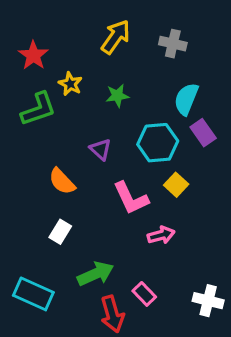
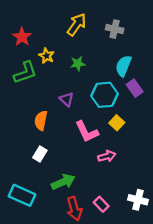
orange semicircle: (62, 181) -> (41, 121), turned 54
pink rectangle: (144, 294) -> (101, 204), moved

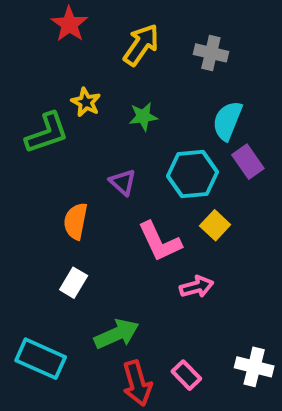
red star: (22, 37) -> (69, 24), moved

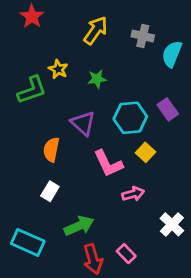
red star: (69, 24) -> (32, 17), moved
cyan semicircle: (227, 121) -> (172, 54), moved
purple triangle: (123, 182) -> (83, 123), size x1.4
white cross: (254, 367) -> (172, 224), moved, turned 30

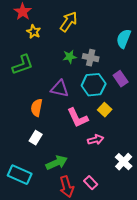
gray cross: (143, 36) -> (91, 58), moved
yellow star: (58, 69) -> (34, 32), moved
purple triangle: (83, 123) -> (60, 89), turned -30

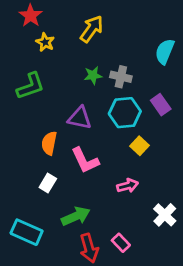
pink L-shape: (78, 118) -> (85, 160), moved

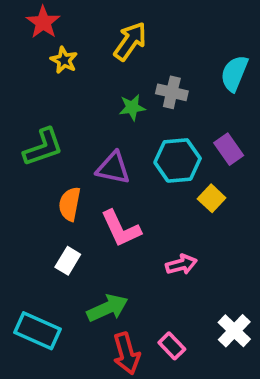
gray cross: (121, 77) -> (172, 92), moved
green L-shape: (31, 86) -> (43, 147), moved
yellow square: (139, 146) -> (212, 198), moved
white cross: (165, 215) -> (234, 331), moved

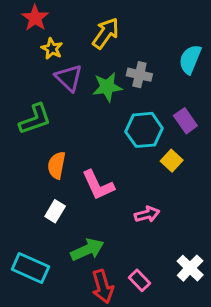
green star: (132, 107) -> (107, 87), size x1.4
purple triangle: (113, 168) -> (69, 78), moved, turned 32

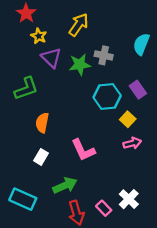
pink L-shape: (98, 185) -> (83, 150), moved
pink arrow: (147, 214) -> (132, 143), moved
white cross: (190, 268) -> (129, 199), moved

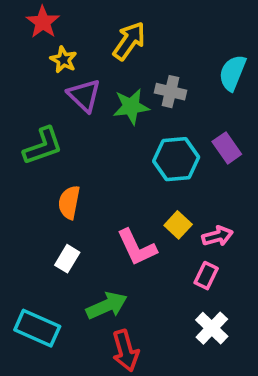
yellow square: (128, 119) -> (178, 225), moved
pink rectangle: (104, 208) -> (206, 276), moved, turned 70

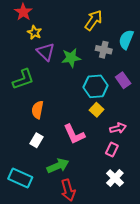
yellow arrow: (129, 41) -> (94, 20), moved
gray cross: (171, 92) -> (104, 50), moved
yellow square: (178, 225) -> (97, 110), moved

